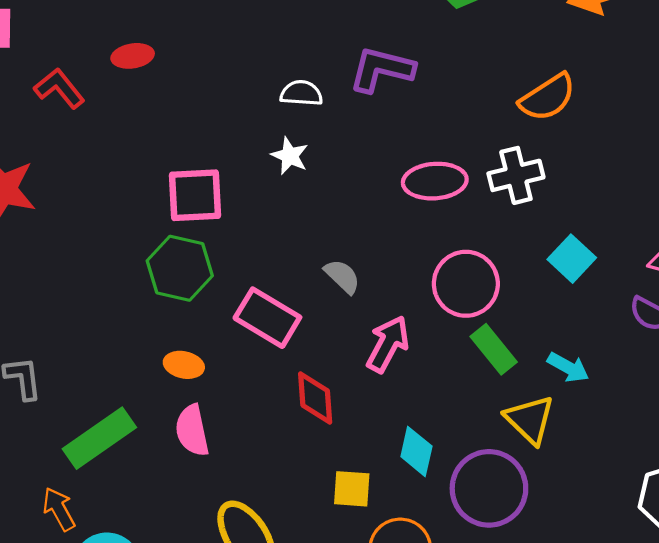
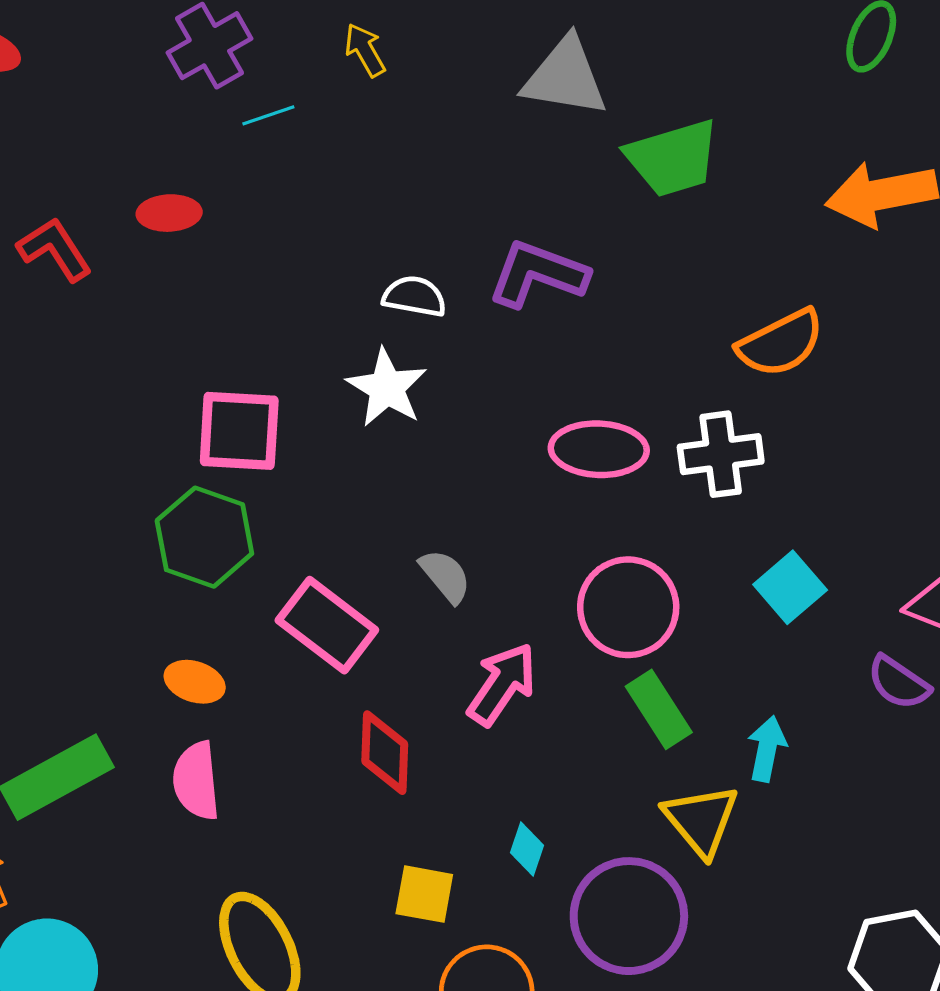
white star: (290, 156) -> (387, 388), size x1.4
cyan arrow: (568, 367) -> (767, 749), turned -114
cyan diamond: (416, 451) -> (527, 849), size x0.7

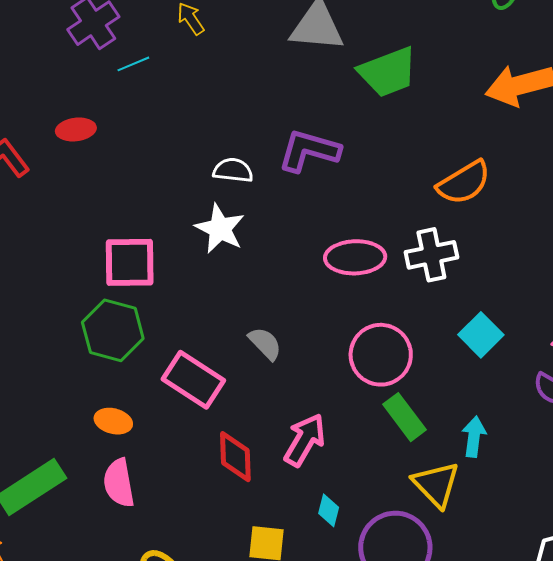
pink arrow: (502, 684) -> (305, 440), moved

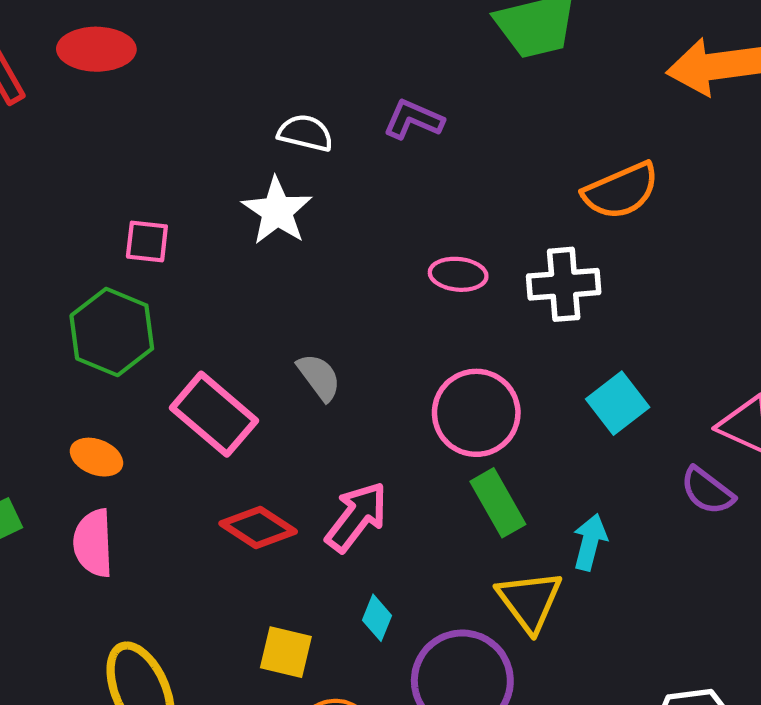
red ellipse: (76, 129) -> (96, 49), size x1.4
purple L-shape: (309, 151) -> (413, 119), size x0.7
pink ellipse: (355, 257) -> (458, 274), size x0.7
pink square: (130, 262) -> (147, 241), size x0.6
red diamond: (235, 457) -> (258, 528), turned -62

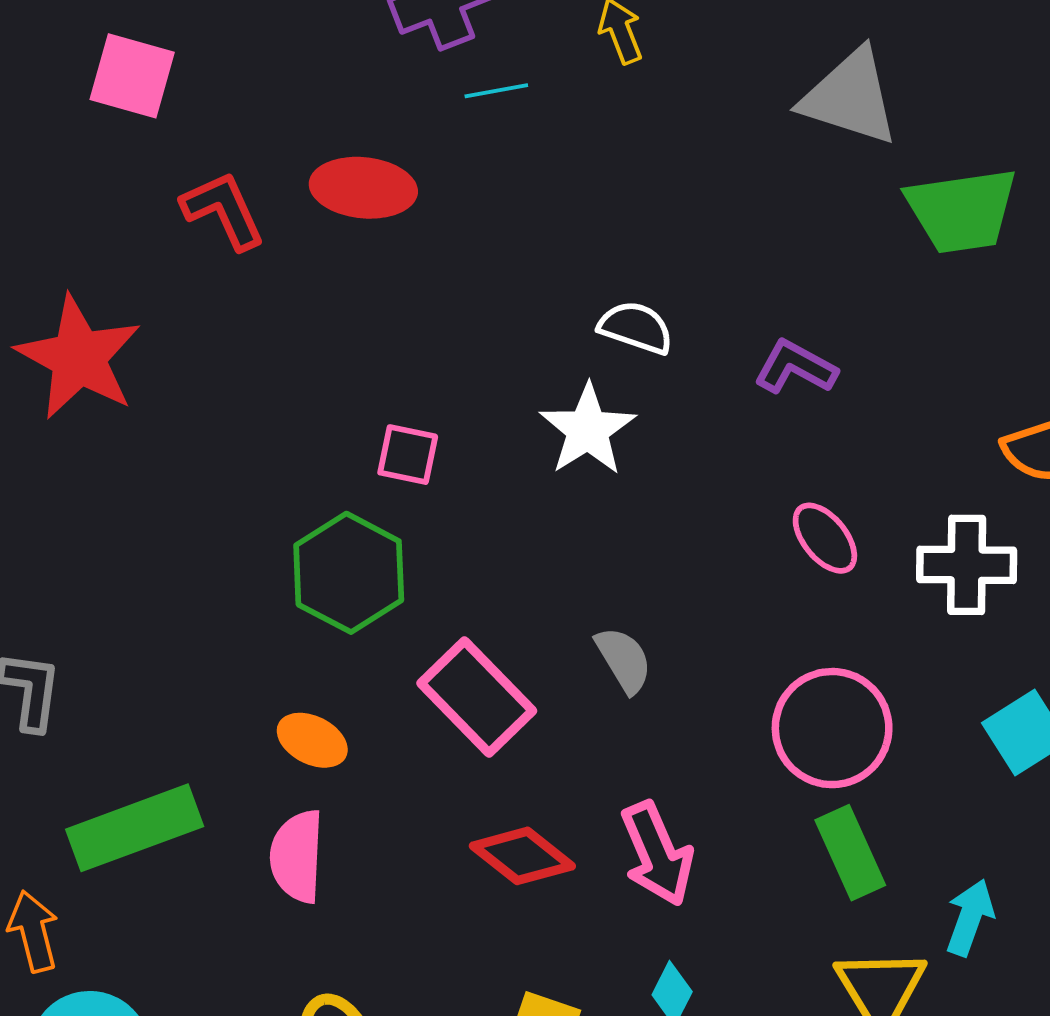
purple L-shape: (413, 119) -> (795, 367), moved
pink ellipse: (458, 274) -> (825, 538), turned 40
pink arrow: (357, 517) -> (657, 854), turned 114

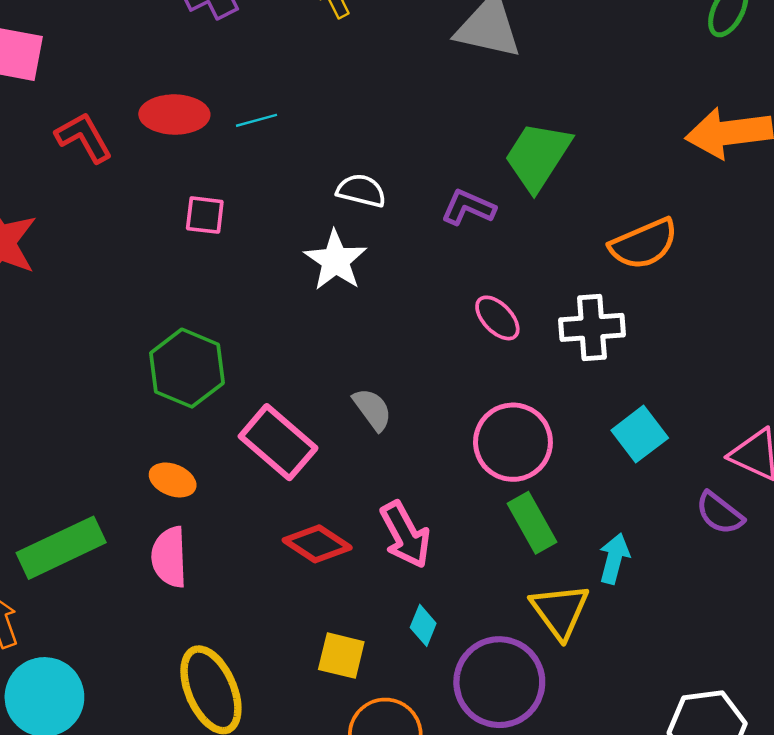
cyan line: (496, 91) -> (256, 120), moved
green trapezoid: (962, 210) -> (538, 156), moved, turned 136
pink square: (408, 455) -> (205, 215), moved

